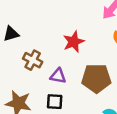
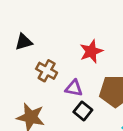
black square: (55, 102) -> (83, 111), moved, turned 35

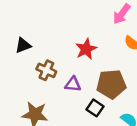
black square: (83, 111) -> (95, 108), moved

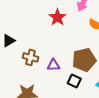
red star: (86, 49) -> (57, 17), moved

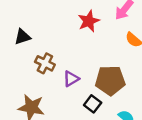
purple triangle: (53, 65) -> (71, 79), turned -40

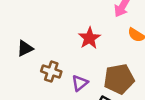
red star: (89, 21) -> (89, 38), moved

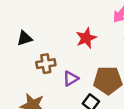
brown cross: (51, 71) -> (46, 64), turned -36

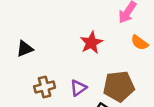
brown cross: (46, 64) -> (45, 87), moved

